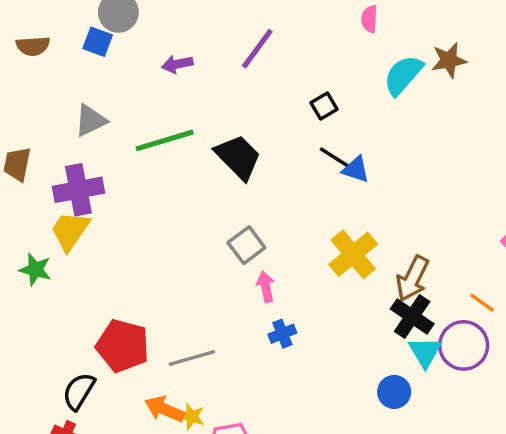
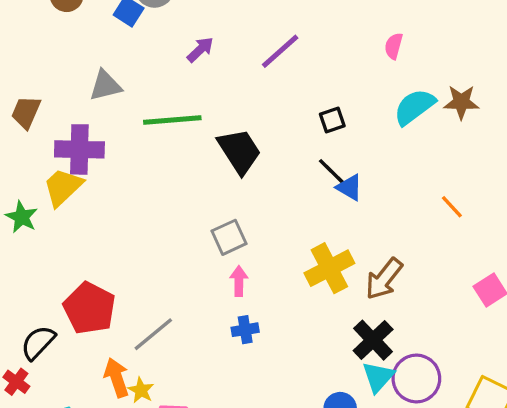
purple arrow: (177, 64) -> (200, 50), turned 136
brown arrow: (412, 278) -> (384, 279), moved
orange line: (482, 303) -> (452, 207), moved
gray line: (192, 358) -> (153, 334), turned -36
orange arrow: (165, 409) -> (117, 378), turned 36

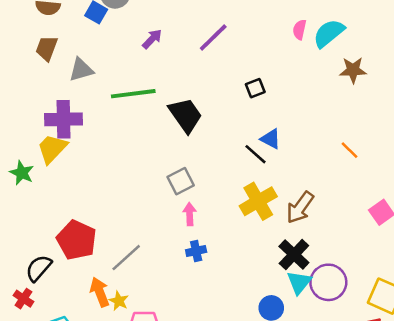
cyan semicircle: (414, 107) -> (329, 33), moved
brown trapezoid: (26, 112) -> (47, 48), moved
black line: (332, 172) -> (255, 154), moved

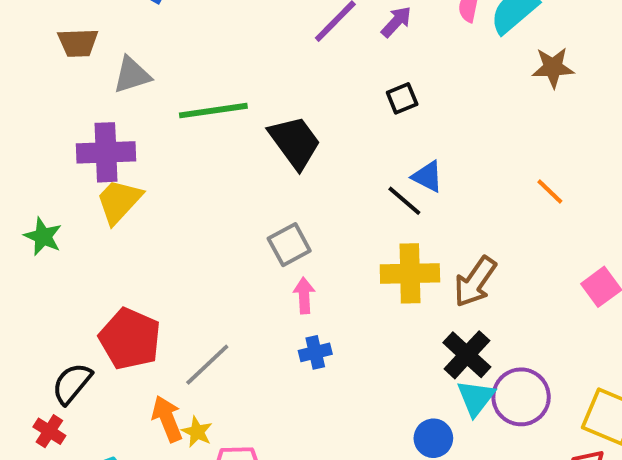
purple arrow: (152, 39) -> (396, 22), moved
brown trapezoid: (47, 48) -> (78, 43), turned -112
yellow trapezoid: (52, 149) -> (119, 201), moved
yellow cross: (258, 201) -> (410, 273), turned 30

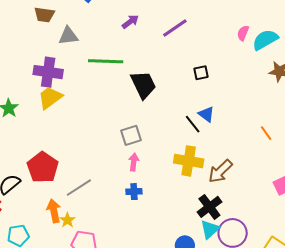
purple arrow: (396, 22) -> (130, 22), moved

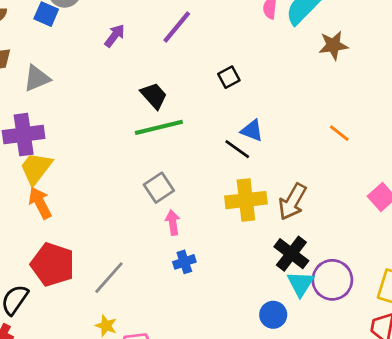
green line: (106, 61) -> (159, 127), moved
black trapezoid: (143, 85) -> (154, 96), moved, size x0.7
orange arrow: (54, 211) -> (40, 203), moved

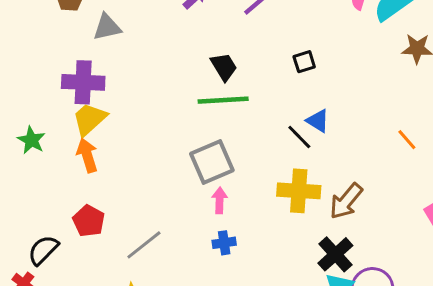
gray square: (159, 188) -> (212, 162), size x1.4
red pentagon: (53, 265) -> (89, 221), size x0.7

